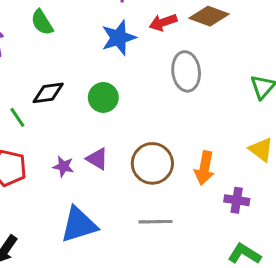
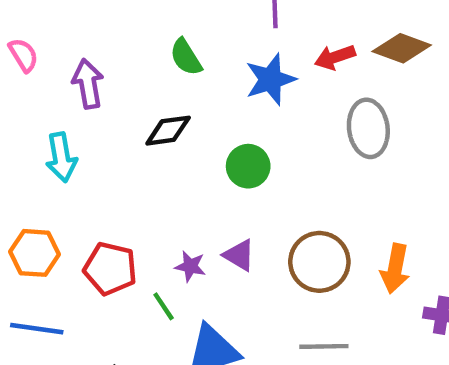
green semicircle: (42, 22) -> (186, 57), moved
black diamond: (48, 93) -> (168, 131), moved
green line: (17, 117) -> (164, 306), moved

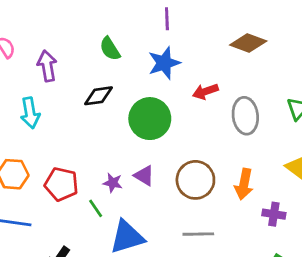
red arrow: (335, 57) -> (205, 91), moved
gray ellipse: (368, 128) -> (245, 116), moved
green circle: (248, 166) -> (150, 119), size x1.5

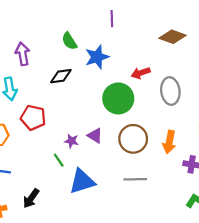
blue star: (164, 63) -> (97, 57), moved
green circle: (150, 119) -> (118, 98), moved
red pentagon: (61, 184) -> (33, 118), moved

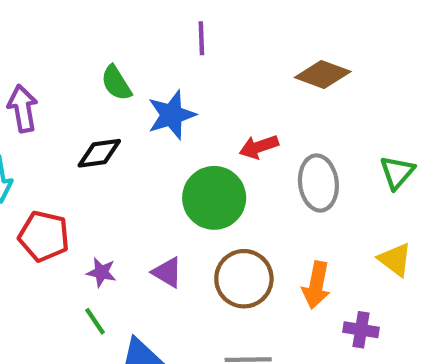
purple star: (71, 141) -> (101, 272), moved

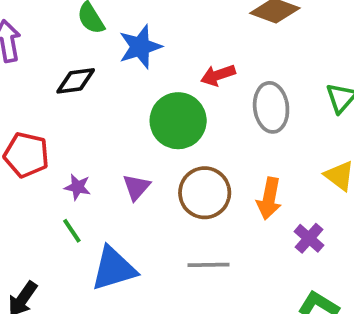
purple triangle: (167, 272) -> (136, 187), turned 40
purple cross: (361, 330) -> (309, 238), turned 32

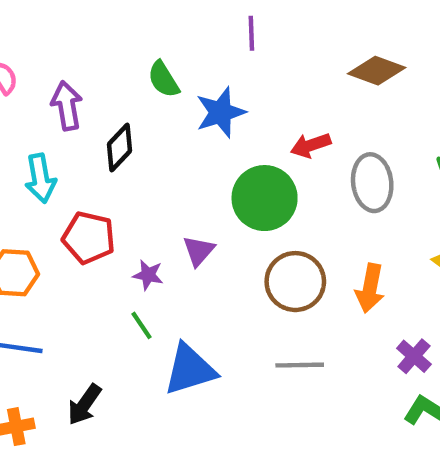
black diamond: (76, 81) -> (120, 148), moved, turned -39
purple triangle: (136, 187) -> (199, 251), moved
purple cross: (309, 238) -> (414, 356), moved

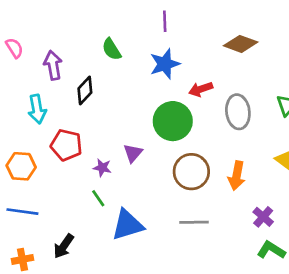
blue star: (221, 112) -> (165, 64), moved

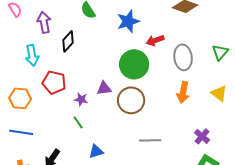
purple triangle: (133, 153) -> (104, 88), turned 42
brown circle: (191, 172) -> (131, 100), moved
orange arrow: (237, 176) -> (183, 92), moved
blue triangle: (128, 225) -> (96, 151), moved, size x0.6

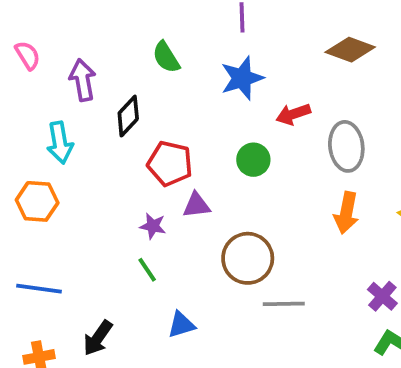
green circle: (134, 64) -> (253, 160), size x0.6
red pentagon: (54, 82) -> (170, 163), moved
orange hexagon: (20, 98) -> (37, 201), moved
brown circle: (131, 100) -> (248, 258), moved

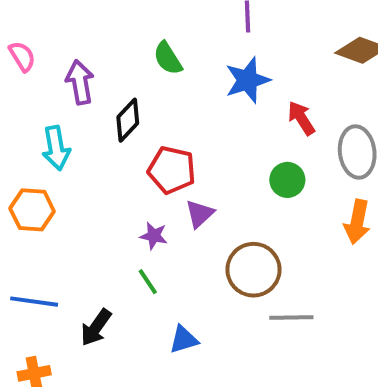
red arrow: (293, 114) -> (301, 118), turned 76
green circle: (253, 160) -> (287, 180), moved
purple triangle: (196, 205) -> (200, 214), turned -36
black arrow: (98, 338) -> (96, 327), moved

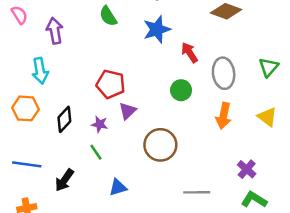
black diamond: (128, 120) -> (64, 119), moved
gray line: (291, 318) -> (197, 192), moved

